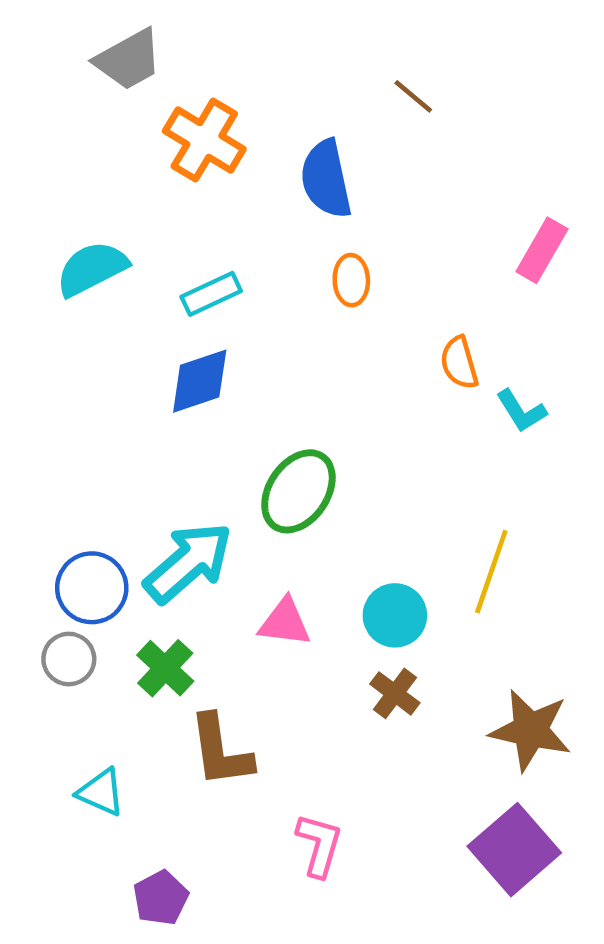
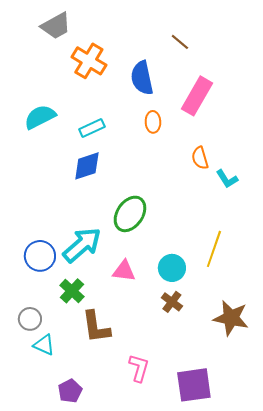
pink rectangle: (542, 250) -> (197, 96), moved, size x1.4
gray circle: (69, 659) -> (30, 319), moved
purple square: (514, 850) -> (194, 385), moved, turned 33

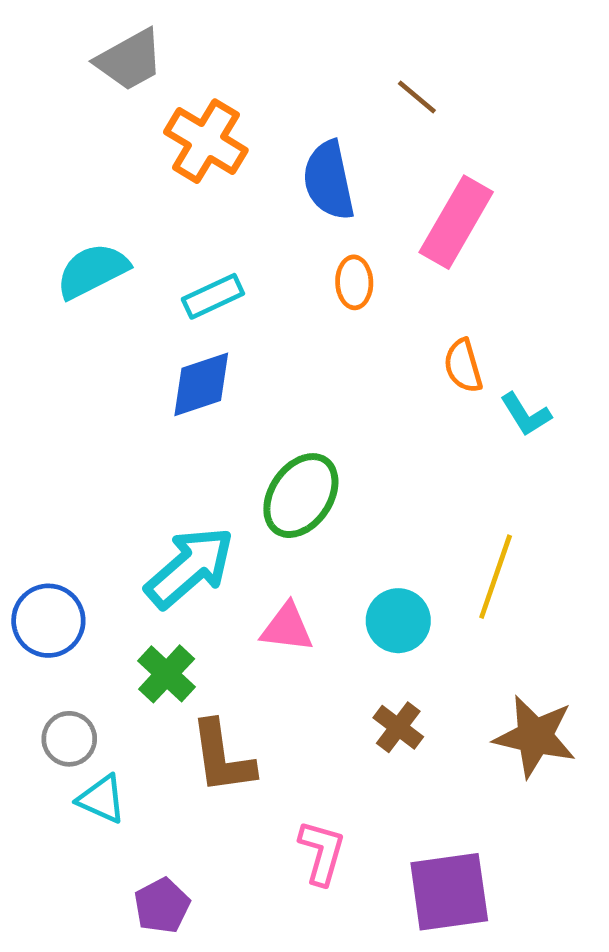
blue circle: (40, 256) -> (48, 621), moved
brown cross: (172, 302) -> (398, 727), moved

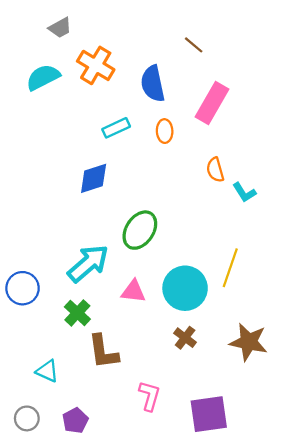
gray trapezoid: (129, 60) -> (60, 28), size x0.7
cyan semicircle: (92, 271) -> (43, 77), moved
cyan rectangle: (213, 296) -> (116, 128), moved
cyan circle: (398, 621) -> (185, 288), size x1.5
gray circle: (69, 739) -> (27, 418), moved

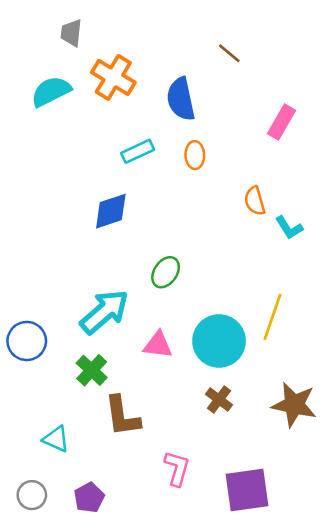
gray trapezoid: (60, 28) -> (71, 33), turned 125
pink rectangle: (212, 103) -> (281, 122), moved, size x0.7
green ellipse: (140, 230) -> (166, 272), size x0.7

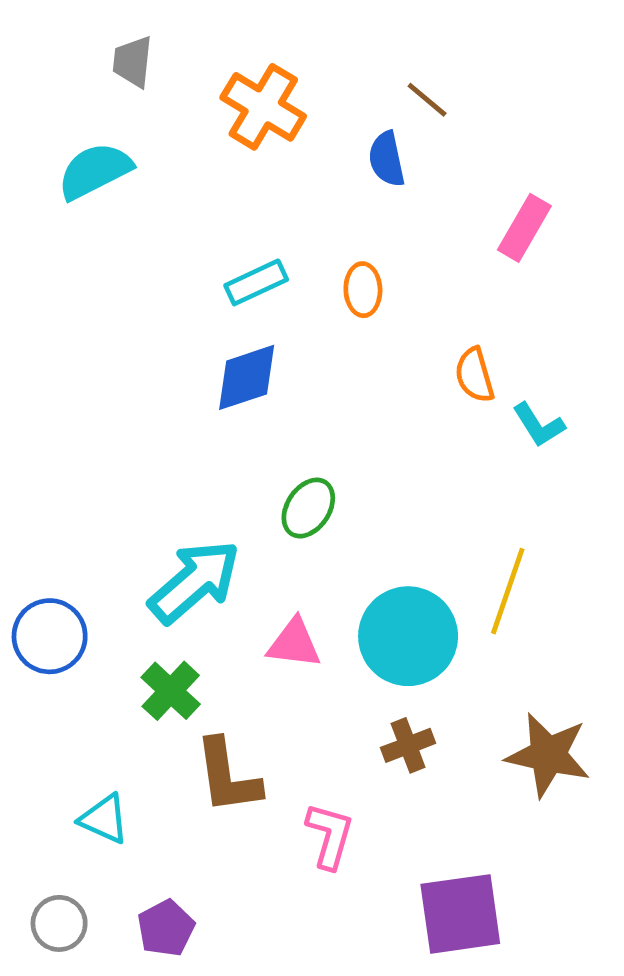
orange cross: (113, 77) -> (263, 107), moved
blue semicircle: (181, 99) -> (387, 159), moved, size x0.7
blue diamond: (111, 211) -> (247, 377), moved
brown cross: (219, 400) -> (408, 745), turned 32
pink L-shape: (177, 468) -> (330, 836), moved

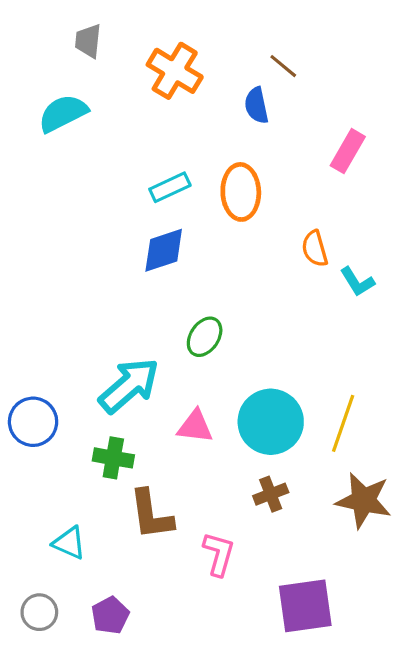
orange ellipse: (363, 290) -> (241, 192), size x1.6
yellow line: (508, 591) -> (343, 423), moved
green cross: (171, 691) -> (113, 458), turned -33

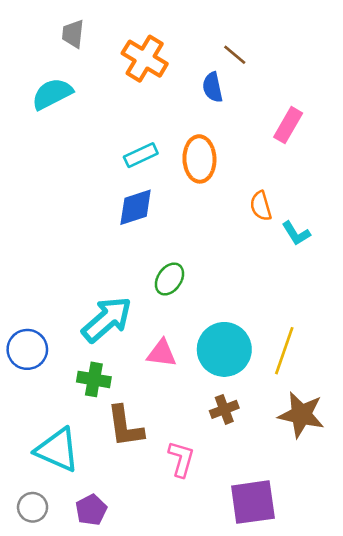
cyan triangle: (69, 543) -> (57, 450), size x1.6

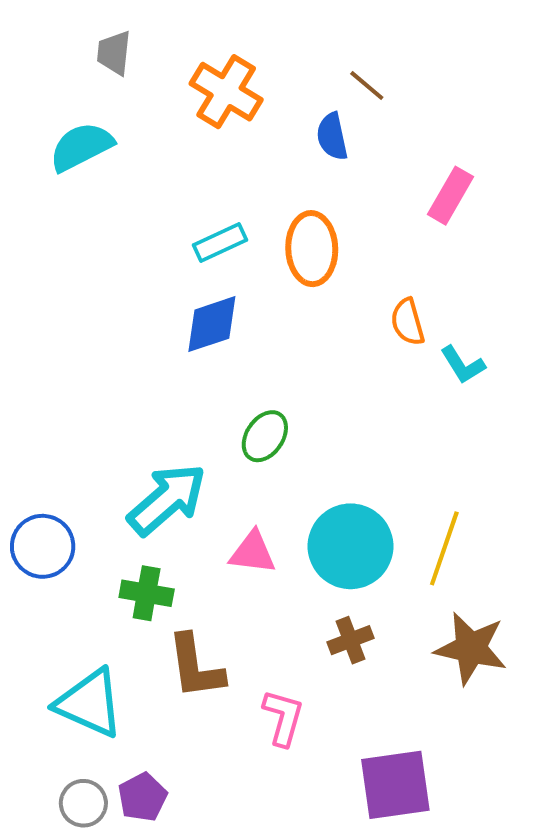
gray circle: (33, 507) -> (83, 803), moved

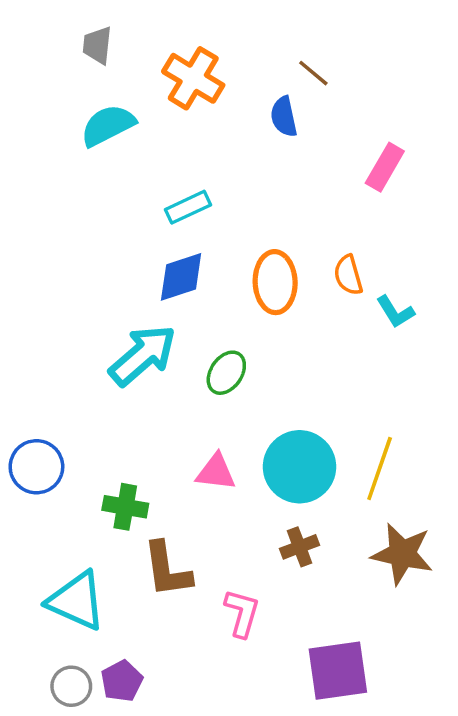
cyan semicircle: (81, 147) -> (108, 125), moved
orange ellipse: (312, 249) -> (275, 282), moved
cyan arrow: (167, 499) -> (143, 355), moved

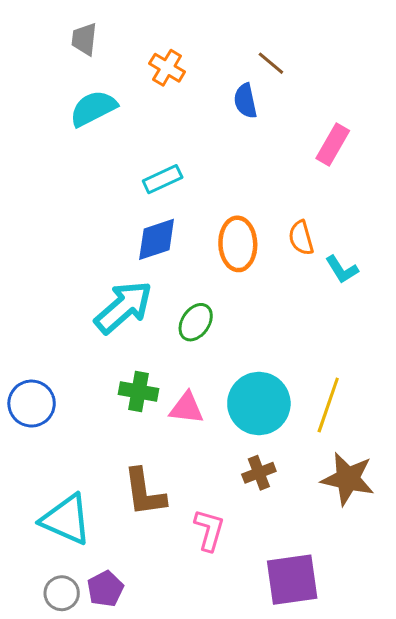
orange cross: (193, 78) -> (167, 68), size x0.7
green cross: (125, 507) -> (138, 391), moved

